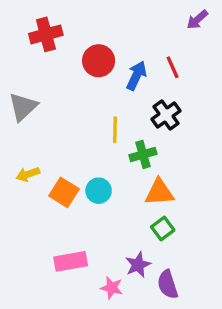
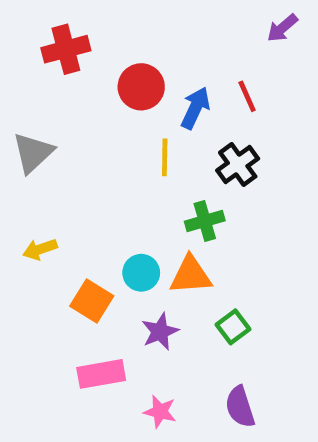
yellow line: (115, 130) -> (165, 157), moved
orange square: (64, 192) -> (92, 301), moved
orange triangle: (159, 192) -> (191, 275), moved
purple star: (138, 265) -> (160, 332), moved

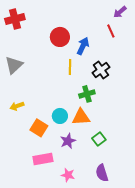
red cross: (66, 49) -> (15, 19), moved
red line: (247, 96) -> (111, 31), moved

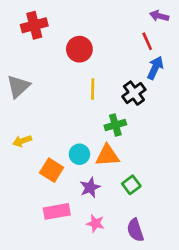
purple arrow: (120, 12) -> (159, 16), turned 56
red cross: (15, 19) -> (34, 25), moved
blue arrow: (83, 46) -> (155, 68), moved
pink star: (68, 175) -> (95, 223), moved

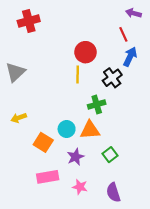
red circle: (79, 49) -> (86, 52), moved

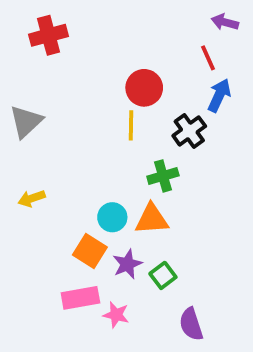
orange square: (43, 142) -> (90, 251), moved
green square: (110, 155) -> (163, 275), moved
pink star: (80, 187) -> (116, 315), moved

